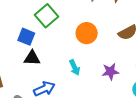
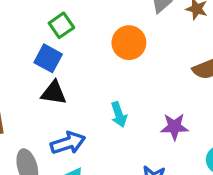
green square: (47, 16) -> (61, 25), moved, size x0.7
orange circle: (87, 33) -> (129, 43), moved

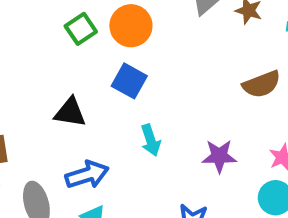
orange circle: (129, 43) -> (131, 26), moved
blue square: (48, 58) -> (129, 81), moved

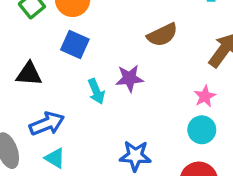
brown semicircle: (262, 84) -> (162, 35), moved
purple star: (219, 156) -> (130, 78), moved

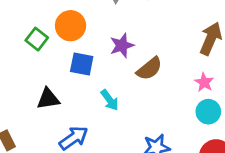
brown semicircle: (162, 35) -> (149, 69), moved
purple star: (130, 78) -> (122, 45), moved

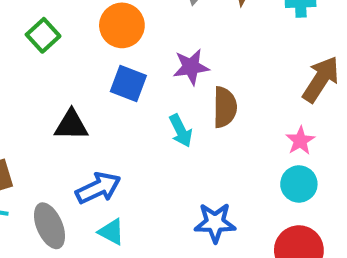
green square: (37, 39) -> (43, 35), moved
brown semicircle: (149, 69) -> (225, 107), turned -60
cyan arrow: (110, 100) -> (181, 131), moved

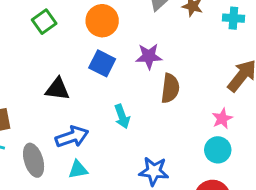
cyan arrow: (181, 131) -> (122, 116), moved
cyan triangle: (111, 232) -> (78, 170), turned -45

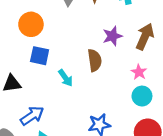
purple star: (149, 56) -> (112, 36), moved
cyan arrow: (122, 116) -> (66, 78), moved

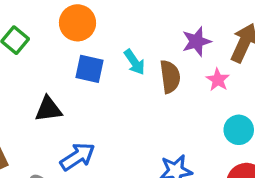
pink star: (139, 72) -> (218, 80), moved
cyan arrow: (66, 78) -> (134, 62), moved

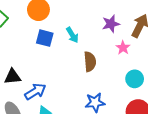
brown semicircle: (170, 77) -> (90, 62), moved
black triangle: (48, 109) -> (12, 77), moved

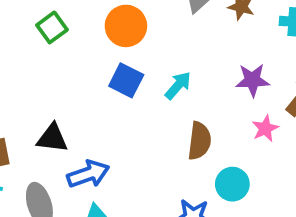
cyan arrow: (72, 35) -> (178, 85), turned -119
cyan circle: (135, 79) -> (232, 184), moved

